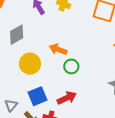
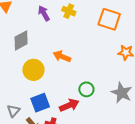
green circle: (71, 66) -> (86, 89), moved

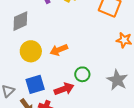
orange arrow: (62, 56) -> (59, 50), moved, turned -48

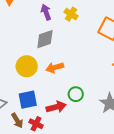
gray diamond: (20, 21) -> (45, 39), moved

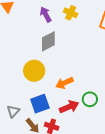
orange arrow: (55, 68) -> (64, 83), moved
green circle: (76, 94) -> (90, 99), moved

